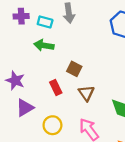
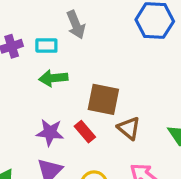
brown square: (74, 69) -> (103, 99), size x1.5
purple star: (15, 80) -> (50, 132), moved

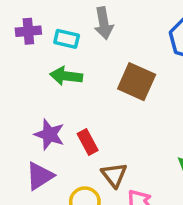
brown square: (103, 99) -> (137, 82), moved
brown triangle: (129, 128) -> (114, 175), moved

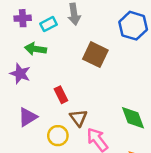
cyan rectangle: (67, 39) -> (49, 24), turned -42
green arrow: (66, 76) -> (35, 49), moved
purple star: (49, 134) -> (20, 74), moved

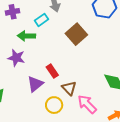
cyan rectangle: (49, 24) -> (41, 20), moved
brown square: (95, 55) -> (76, 34), turned 30
purple triangle: (28, 117) -> (35, 84), moved

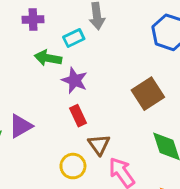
brown square: (76, 34) -> (148, 94), moved
purple star: (16, 58) -> (75, 80), moved
purple triangle: (35, 84) -> (21, 126), moved

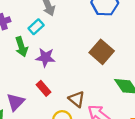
green arrow: (48, 58) -> (21, 47), turned -102
red rectangle: (78, 116) -> (44, 88), moved

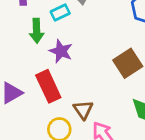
red rectangle: (44, 88) -> (48, 86), size x1.6

